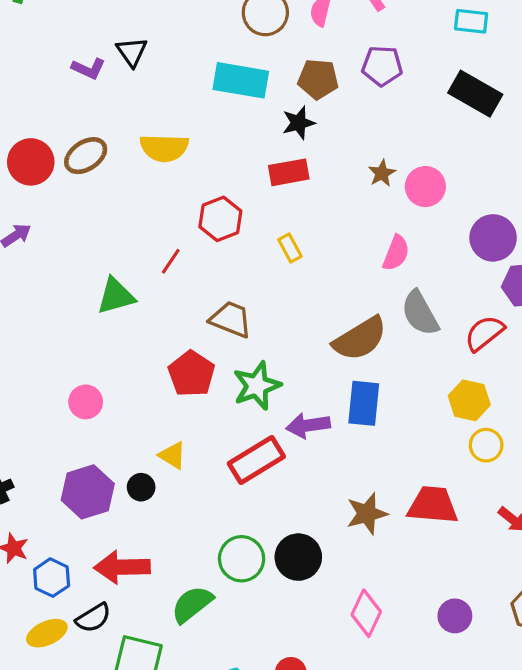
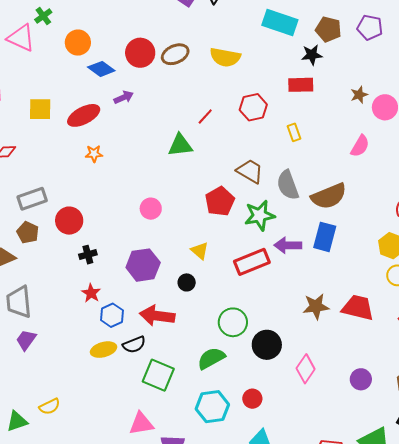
red line: (171, 261) -> (205, 117), moved
gray semicircle: (420, 313) -> (288, 185), moved
black circle: (141, 487) -> (187, 282), moved
black circle: (298, 557) -> (267, 345), moved
green semicircle: (192, 604) -> (211, 358), moved

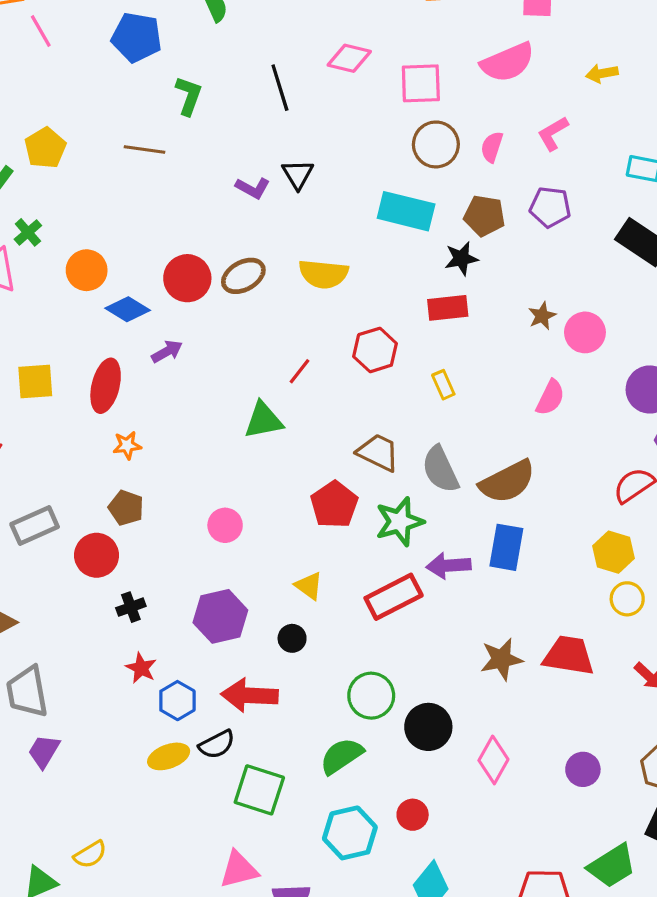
red ellipse: (84, 115) -> (106, 386), turned -44
brown pentagon: (28, 232) -> (126, 508), moved

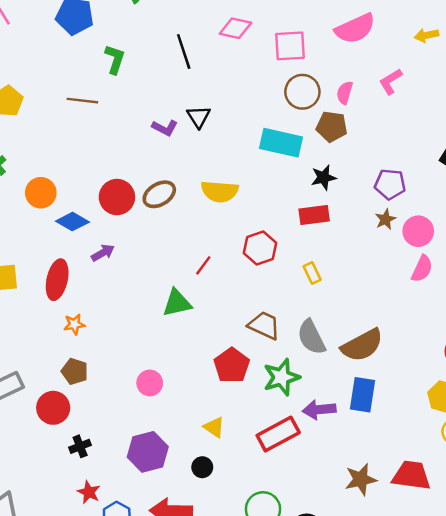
purple pentagon: (550, 207) -> (390, 184), moved
brown pentagon: (484, 216) -> (332, 127), moved
pink semicircle: (550, 398) -> (422, 269), moved

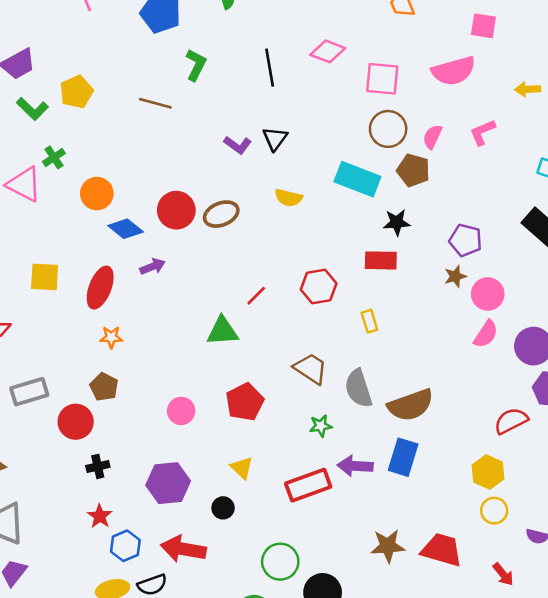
yellow semicircle: (220, 191) -> (288, 198), moved, size x0.7
red pentagon: (232, 365) -> (245, 402), moved
green star: (281, 377) -> (321, 426), size x0.6

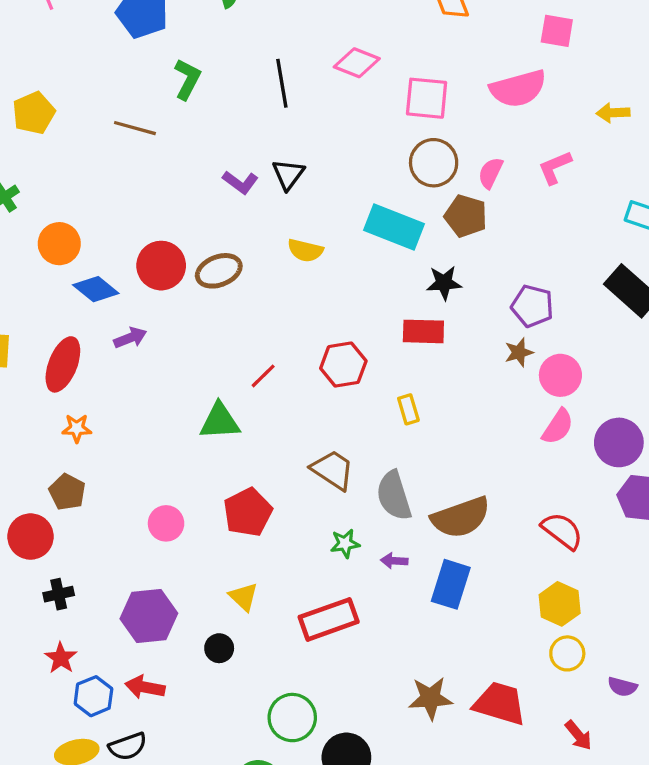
red semicircle: (511, 421) -> (562, 531), moved, turned 64
purple arrow: (355, 466) -> (394, 561), moved, size x0.6
red arrow: (183, 549) -> (145, 687), moved, size x0.7

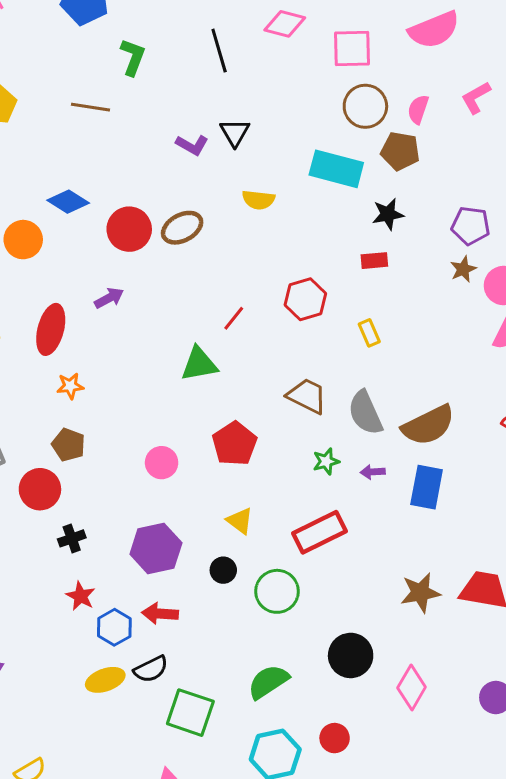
orange circle: (59, 244) -> (23, 240), moved
blue diamond: (96, 289) -> (68, 202), moved
red rectangle: (423, 331) -> (374, 261), size x0.7
green circle: (292, 718) -> (277, 591), moved

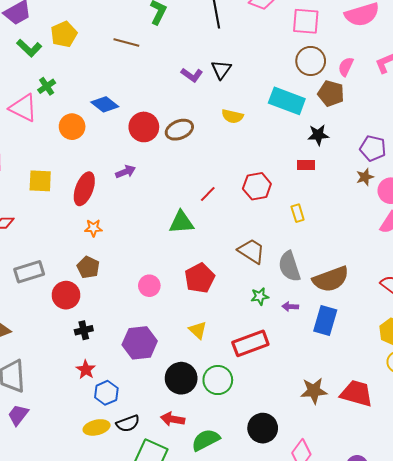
black circle: (223, 570) -> (181, 378), moved, size x1.8
red arrow: (160, 614) -> (173, 419), moved

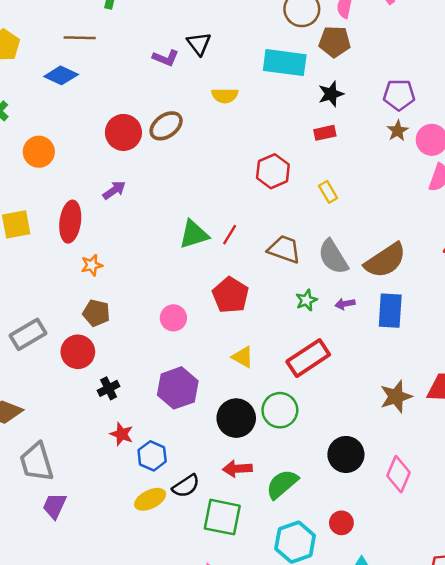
blue diamond: (105, 104) -> (61, 75), moved
red line: (208, 194) -> (230, 235), moved

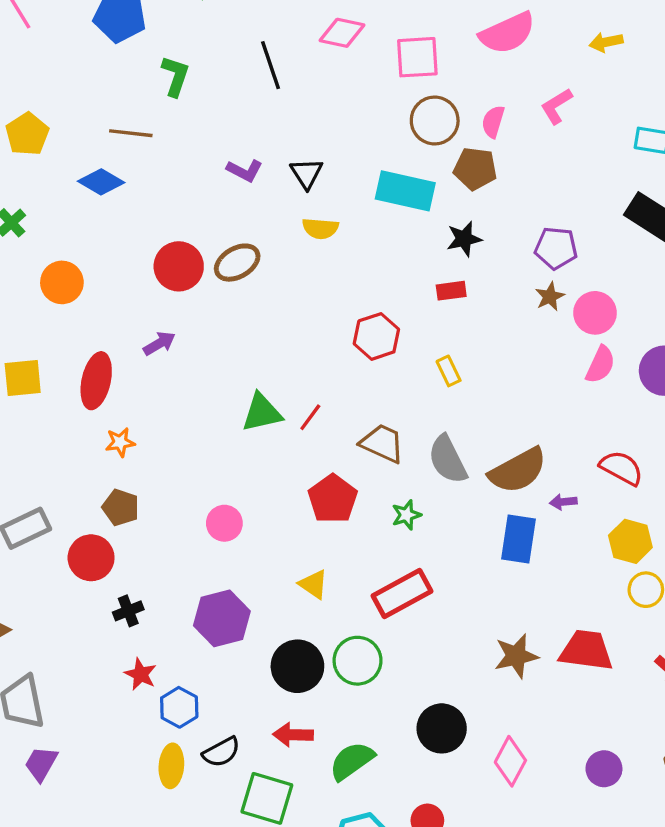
black triangle: (199, 44) -> (307, 173), moved
red pentagon: (231, 295) -> (333, 499), moved
purple arrow: (345, 304) -> (563, 502), moved
yellow ellipse: (150, 499) -> (171, 766), turned -64

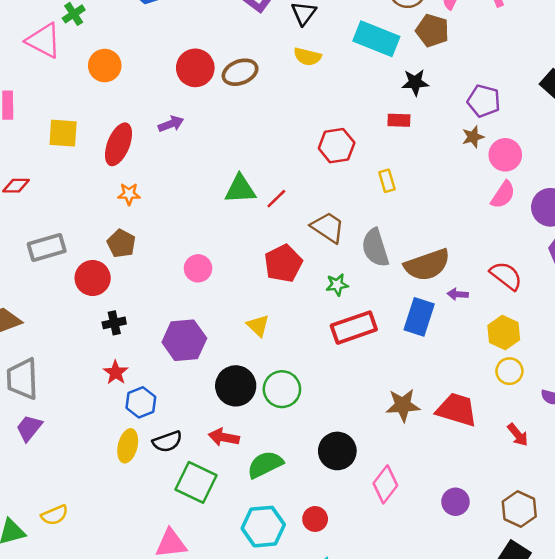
red rectangle: (402, 593) -> (354, 328), moved

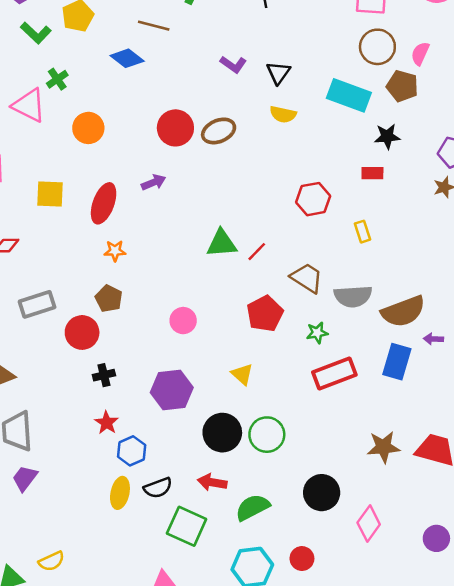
gray semicircle: (375, 248) -> (353, 296), turned -75

